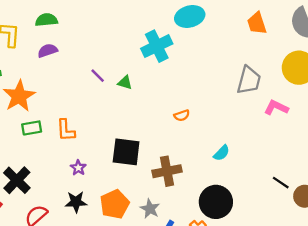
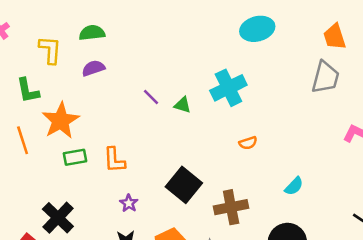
cyan cross: (157, 46) -> (228, 88), moved
gray trapezoid: (249, 80) -> (325, 77), moved
black square: (126, 152) -> (184, 185), turned 32

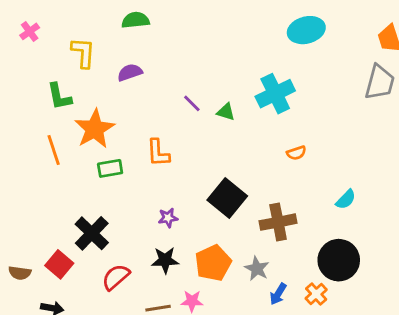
green semicircle: (92, 33) -> (135, 20), moved
orange L-shape: (114, 160) -> (158, 153), moved
purple star: (129, 203) -> (168, 218), turned 30

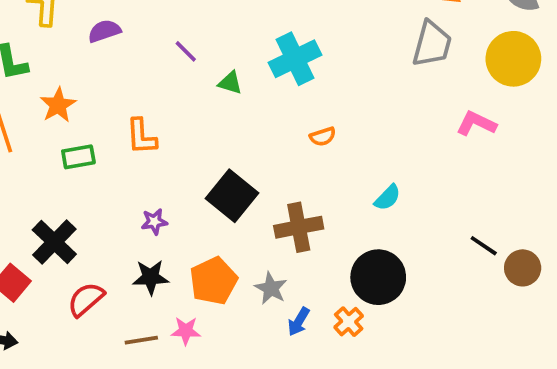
purple line: (192, 103) -> (186, 51), moved
orange star: (95, 129) -> (58, 105), size x0.7

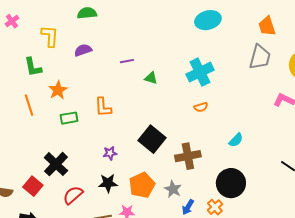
purple line: (186, 51) -> (127, 61), turned -56
cyan cross: (295, 59) -> (200, 72), moved

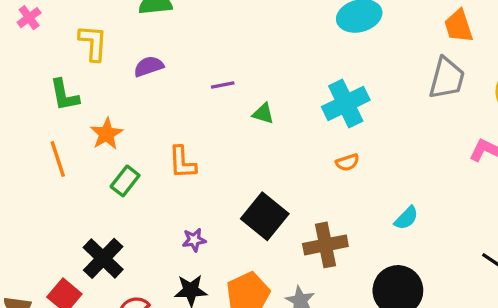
green rectangle: (69, 118) -> (125, 181), turned -42

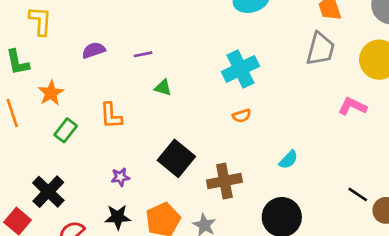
purple semicircle: (149, 66) -> (94, 50), moved
green triangle: (263, 114) -> (163, 88), moved

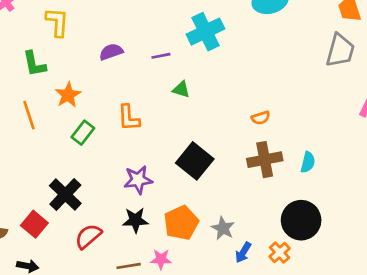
cyan cross: (240, 69) -> (205, 32), moved
cyan semicircle: (288, 160) -> (308, 162), turned -30
purple star: (120, 177) -> (138, 180), size x1.5
brown cross: (224, 181) -> (265, 160), moved

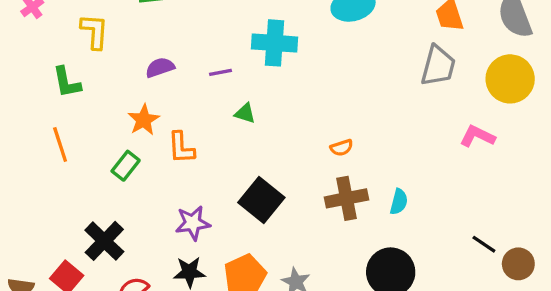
cyan cross: (205, 32) -> (274, 43), turned 30
orange star: (68, 95) -> (144, 120), moved

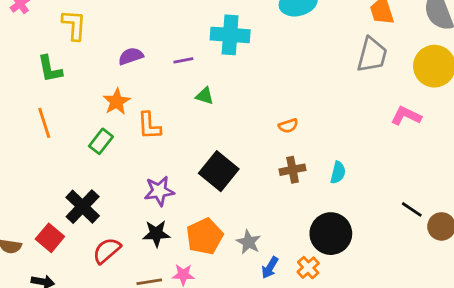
brown cross: (346, 198) -> (293, 170), size x0.7

